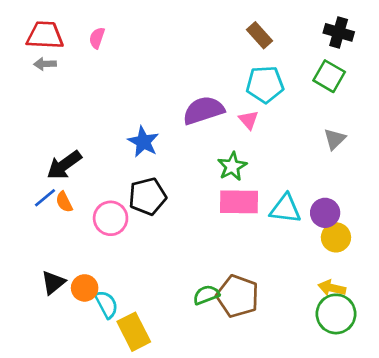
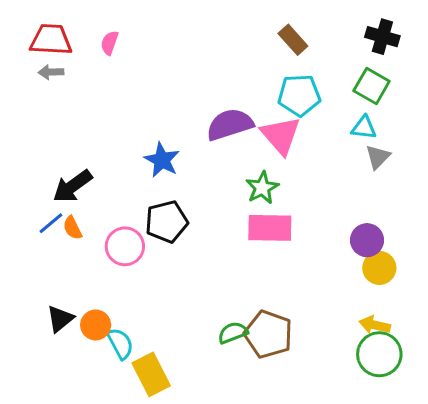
pink triangle: (249, 120) -> (281, 135), size x1.8
cyan triangle: (285, 209) -> (364, 128), moved, size x0.7

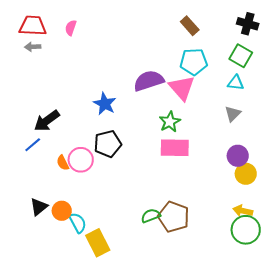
gray triangle: (378, 157) -> (233, 114), moved
orange semicircle: (72, 228) -> (63, 163), moved

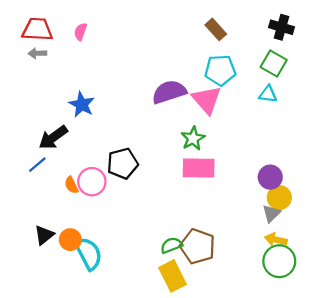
blue star: (105, 104) -> (82, 104), moved
gray triangle: (233, 114) -> (271, 213), moved
cyan semicircle: (78, 223) -> (88, 253), size x1.4
yellow rectangle: (98, 243) -> (173, 276), moved

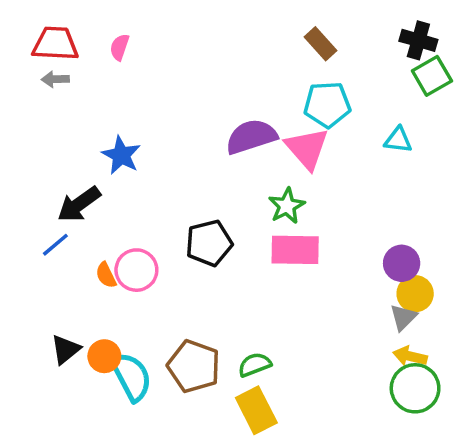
green square: (274, 64) -> (432, 76), moved, turned 30
black pentagon: (123, 163) -> (209, 243), moved
brown pentagon: (198, 246) -> (194, 366), moved

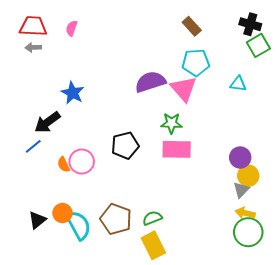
green star: (287, 206) -> (172, 123), turned 30
black triangle: (65, 349) -> (37, 220), moved

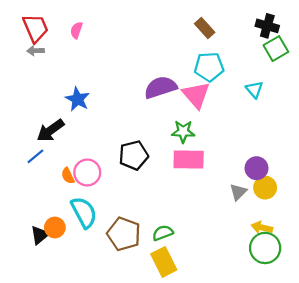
red trapezoid: (33, 26) -> (35, 28), turned 64
cyan triangle: (238, 84) -> (254, 89), turned 42
gray triangle: (241, 190) -> (238, 192), moved
orange circle: (62, 213) -> (55, 227), moved
cyan semicircle: (79, 225) -> (84, 212), moved

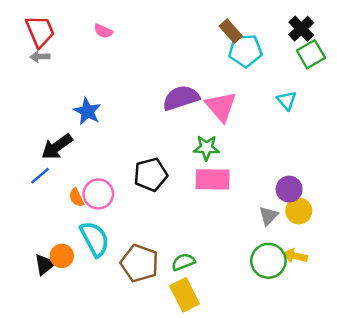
black cross: (267, 26) -> (301, 29), turned 30
pink semicircle: (76, 30) -> (103, 31), moved, turned -84
cyan pentagon: (209, 67) -> (245, 51), moved
green circle: (265, 248) -> (268, 261), moved

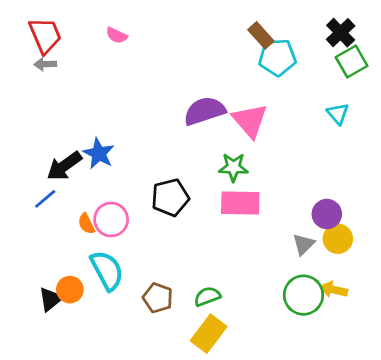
cyan triangle: (287, 100) -> (338, 114), moved
blue star: (87, 111) -> (99, 154), moved
brown pentagon: (140, 263) -> (158, 298), size x0.7
yellow rectangle: (185, 295) -> (209, 334), turned 64

